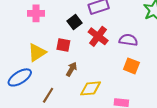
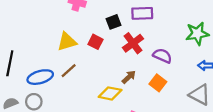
brown arrow: (71, 69) -> (129, 77), moved
blue ellipse: (20, 77) -> (40, 77), moved
brown line: (48, 95) -> (69, 71), moved

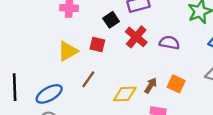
brown line: (69, 71) -> (88, 79), moved
brown arrow: (129, 77) -> (151, 85), moved
orange square: (158, 83) -> (176, 84), moved

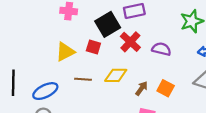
black square: (111, 20) -> (108, 24), size x1.6
brown line: (88, 79) -> (83, 79), turned 56
yellow diamond: (125, 94) -> (116, 75), moved

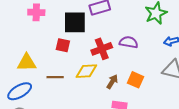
black square: (108, 24) -> (75, 22), turned 35
red cross: (130, 42) -> (102, 49), moved, turned 30
yellow triangle: (65, 52) -> (27, 63), moved, turned 30

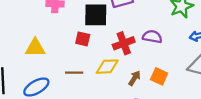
yellow triangle: (27, 63) -> (35, 48), moved

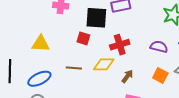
purple semicircle: (152, 37) -> (159, 47), moved
orange square: (159, 76) -> (160, 76), moved

